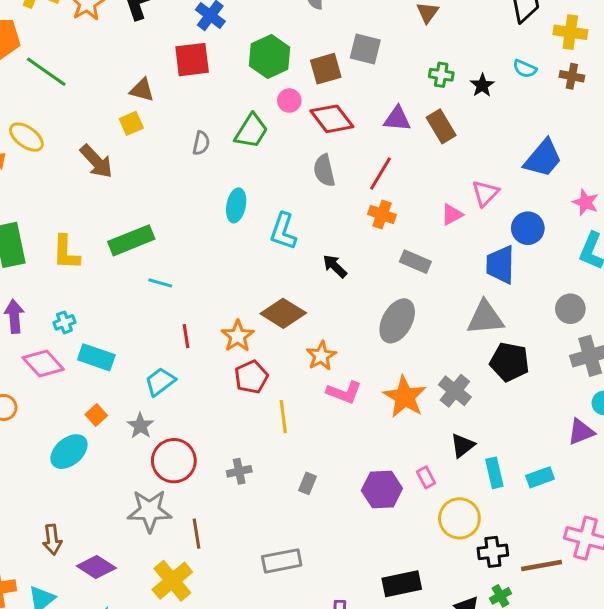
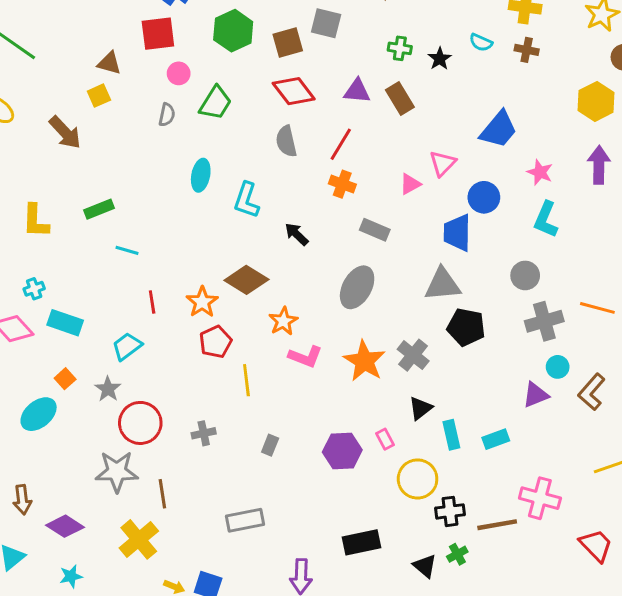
pink circle: (289, 101) -> (179, 73), moved
green rectangle: (131, 240) -> (99, 209), size x0.7

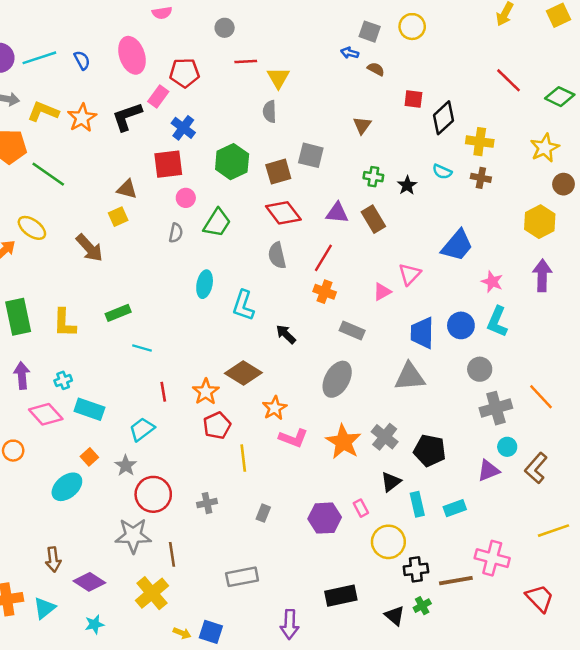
blue circle: (484, 197) -> (461, 325), moved
orange line: (597, 308) -> (541, 397), turned 32
black pentagon: (466, 327) -> (430, 451), moved

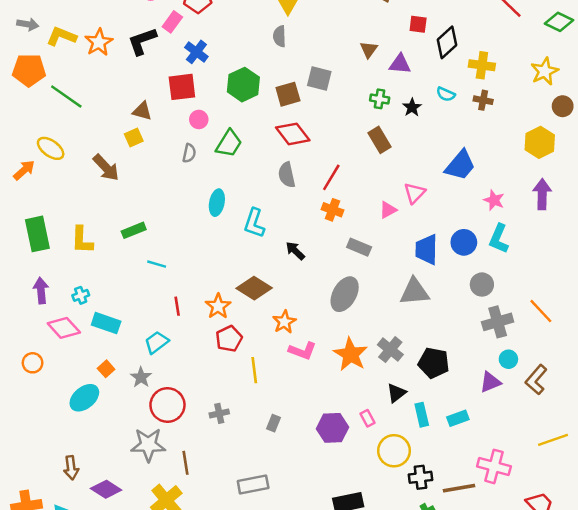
purple triangle: (337, 213) -> (400, 64), moved

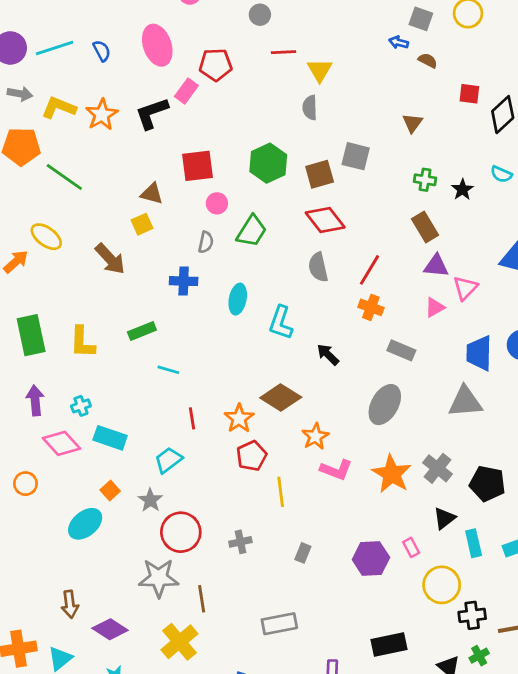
blue cross: (196, 52) -> (184, 281), moved, turned -35
purple triangle: (400, 64) -> (436, 266), moved

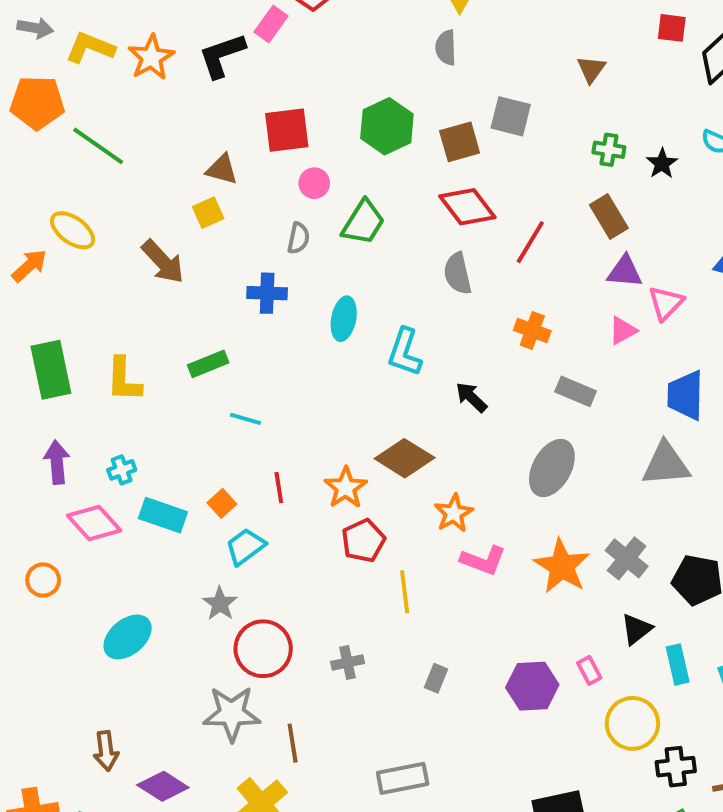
red line: (370, 270) -> (530, 242), moved
orange square: (110, 491) -> (222, 503), moved

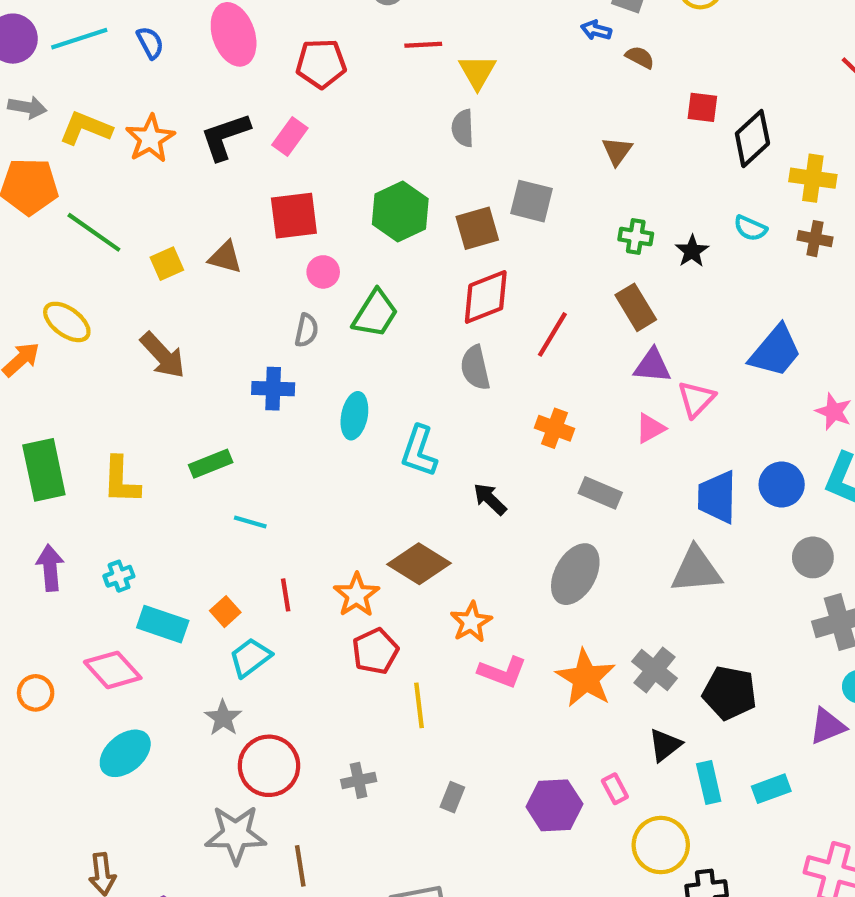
pink rectangle: (271, 24) -> (290, 136), moved
red diamond: (467, 207) -> (486, 297), turned -74
yellow square: (208, 213) -> (167, 264), moved
pink diamond: (94, 523) -> (113, 670), moved

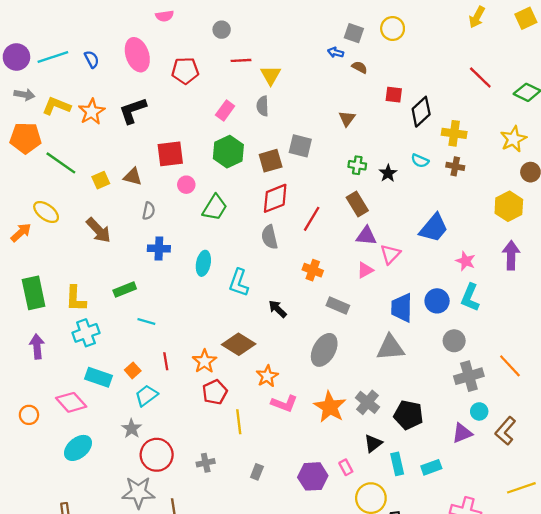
pink rectangle: (290, 136) -> (225, 111), moved
gray semicircle: (306, 330) -> (149, 211), moved
cyan cross: (119, 576) -> (86, 333), moved, size x1.6

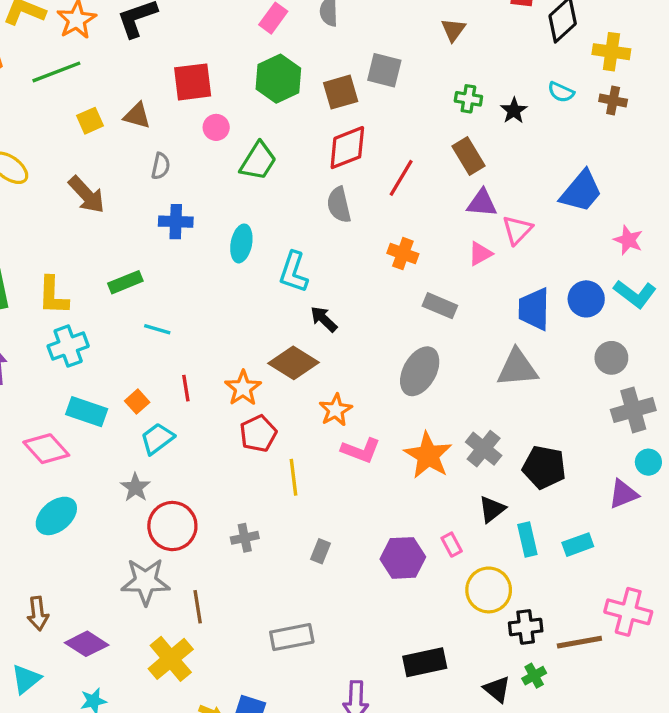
green line: (61, 163) -> (56, 72), moved, turned -56
cyan L-shape: (470, 297) -> (635, 294), turned -76
black arrow: (277, 309) -> (324, 319), moved

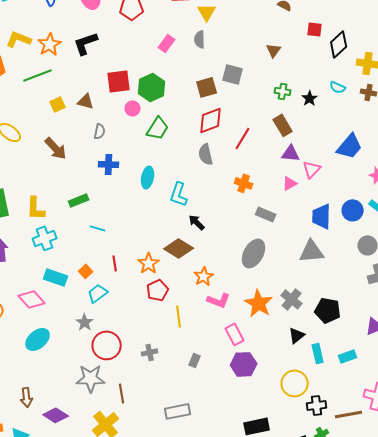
green hexagon: (278, 79) -> (152, 87), moved
pink rectangle: (452, 545) -> (235, 334), moved, size x1.5

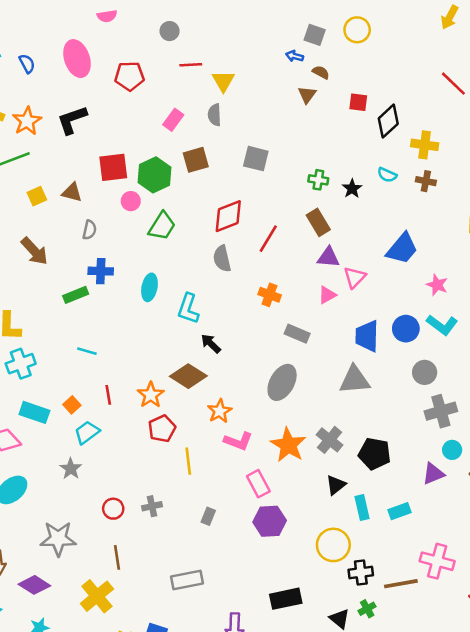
brown triangle: (274, 50) -> (307, 95), moved
brown square: (207, 87) -> (196, 160), moved
green rectangle: (79, 200) -> (76, 295), moved
red circle: (107, 345) -> (113, 509), moved, size x0.6
gray star: (91, 378) -> (58, 539), moved

